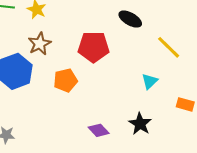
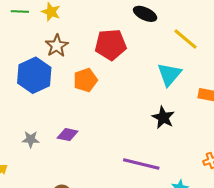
cyan triangle: (150, 81) -> (169, 74), size x1.5
purple diamond: (99, 130) -> (68, 135), moved, turned -30

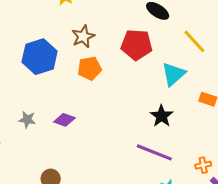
red pentagon: (111, 45) -> (137, 45), moved
brown star: (57, 46) -> (83, 36), moved
purple line: (141, 164) -> (154, 152), moved

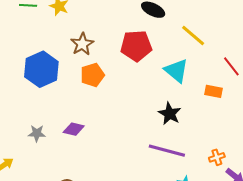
cyan triangle: (173, 74) -> (176, 71), turned -32

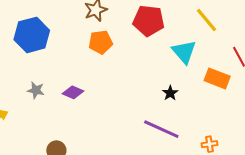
blue hexagon: (41, 69) -> (32, 35), moved
orange rectangle: (214, 91) -> (217, 78), size x1.4
black star: (170, 114) -> (170, 93), size x0.7

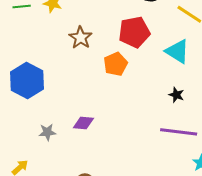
orange pentagon: (101, 42) -> (116, 64), moved

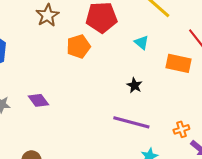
cyan triangle: (177, 51) -> (141, 42), size x0.6
purple diamond: (83, 123) -> (38, 100), turned 40

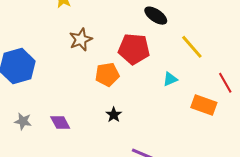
cyan triangle: (141, 42) -> (170, 79), turned 49
black star: (134, 85) -> (114, 115), moved

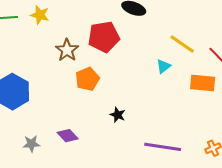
yellow line: (192, 47) -> (182, 44), moved
red pentagon: (134, 49) -> (104, 37), moved
orange pentagon: (107, 74) -> (87, 79), moved

